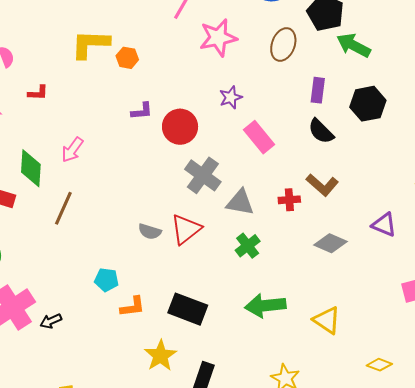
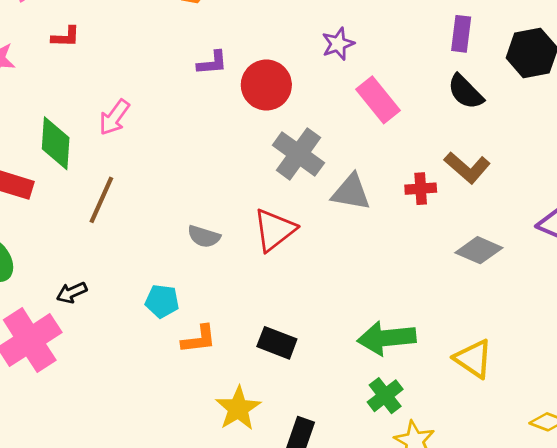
gray semicircle: (150, 232) -> (204, 236), moved
green cross: (248, 246) -> (385, 396), moved
black rectangle: (188, 309) -> (277, 343), size x0.7
black arrow: (51, 321) -> (72, 293), moved

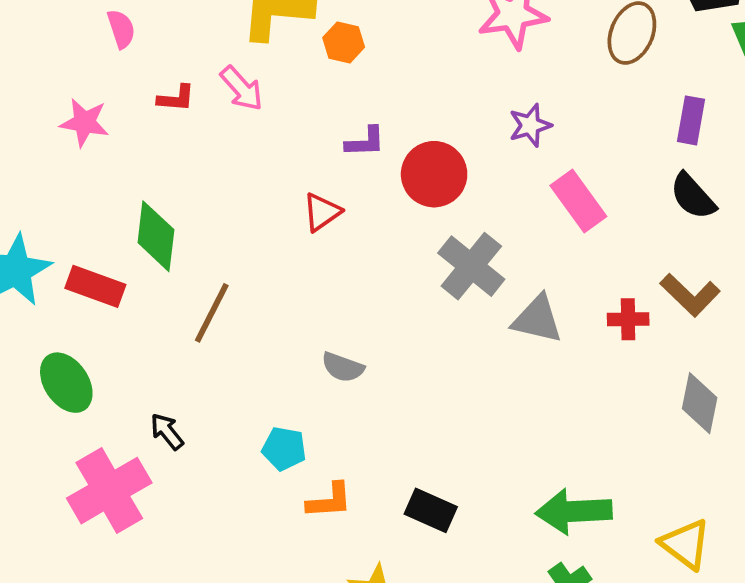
pink arrow: (114, 117) -> (242, 88), moved, turned -81
red triangle: (274, 230) -> (322, 212), moved, size x0.7
gray diamond: (479, 250) -> (700, 403), turned 75
black arrow: (72, 293) -> (167, 431), turned 72

